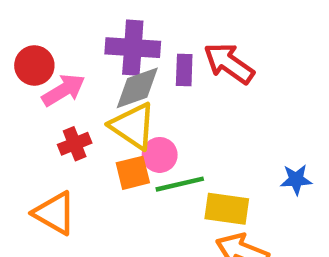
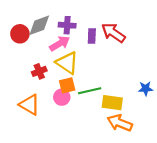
purple cross: (133, 48) -> (67, 25), size x0.7
gray diamond: (137, 88) -> (39, 25), moved
pink arrow: (63, 90) -> (60, 43), moved
pink circle: (160, 155) -> (62, 97), moved

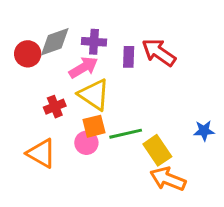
yellow rectangle: (112, 103) -> (157, 150), turned 48

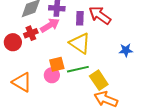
red circle: (28, 54) -> (13, 42), moved
yellow triangle: (94, 95) -> (80, 43), moved
red cross: (55, 107) -> (31, 33), moved
blue star: (204, 131) -> (126, 50), moved

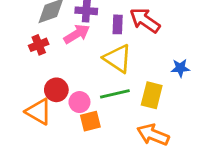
red cross: (31, 33) -> (39, 45), moved
red circle: (13, 42) -> (56, 90), moved
orange square: (57, 64) -> (90, 121), moved
yellow rectangle: (99, 80) -> (152, 95), moved, turned 48

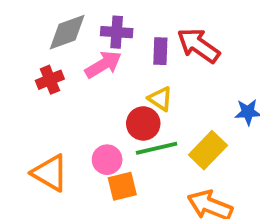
yellow triangle: (118, 58) -> (160, 99), size x0.6
red circle: (56, 90) -> (143, 123), moved
yellow rectangle: (152, 95) -> (208, 150), turned 30

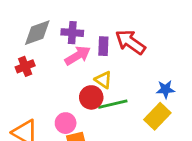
pink arrow: (103, 64) -> (78, 56), moved
green line: (157, 148) -> (113, 104), moved
yellow rectangle: (208, 150) -> (157, 116), moved

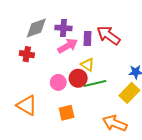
red cross: (25, 66) -> (27, 54), turned 32
pink circle: (66, 123) -> (58, 82), moved

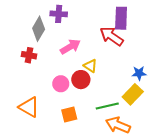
gray diamond: (36, 28) -> (39, 29), turned -40
purple cross: (63, 28) -> (59, 14), moved
purple rectangle: (88, 38) -> (121, 18), moved, size x1.5
green line: (95, 83) -> (107, 106), moved

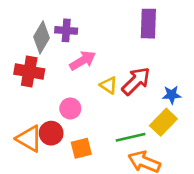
purple cross: (59, 14) -> (66, 30), moved
red arrow: (112, 36) -> (136, 81), moved, turned 100
red cross: (29, 55) -> (29, 72), size x1.5
red circle: (81, 80) -> (51, 133), moved

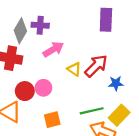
blue star: (172, 95) -> (116, 83), moved
yellow rectangle: (163, 122) -> (119, 115), moved
red circle: (51, 133) -> (25, 91), moved

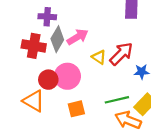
purple cross: (40, 25) -> (47, 17), moved
gray diamond: (20, 31) -> (57, 39), moved
pink circle: (43, 88) -> (67, 76), size x1.5

